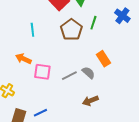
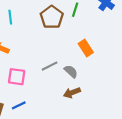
pink square: (42, 72) -> (17, 77), moved
gray semicircle: (88, 73) -> (71, 71), moved

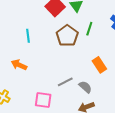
pink square: (17, 77) -> (43, 100), moved

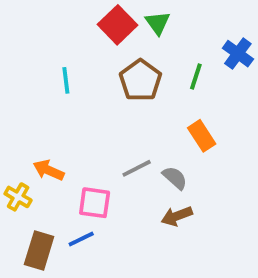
green line: (89, 29) -> (196, 76), moved
orange arrow: (19, 65) -> (49, 170), moved

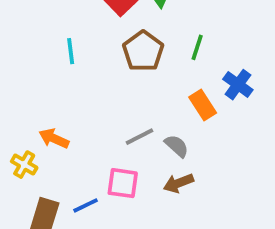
blue cross: (238, 54) -> (238, 85), moved
pink square: (95, 203) -> (123, 183), moved

